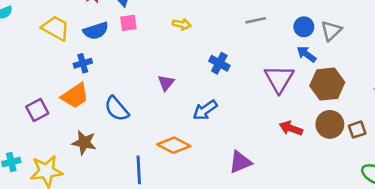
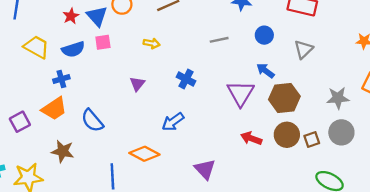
blue circle: (304, 27) -> (264, 35), moved
gray triangle: (331, 31) -> (303, 49), moved
purple triangle: (166, 83) -> (137, 84), moved
purple triangle: (240, 162) -> (205, 169), turned -50

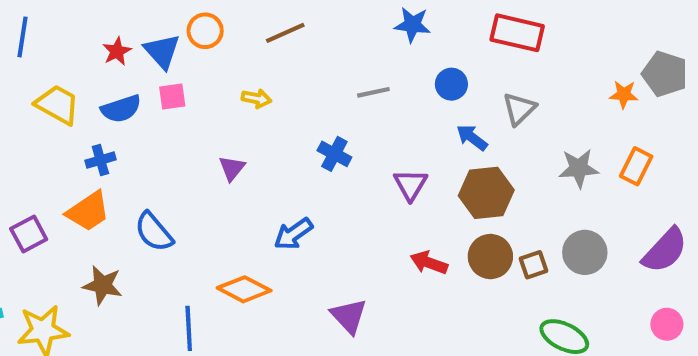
blue arrow: (265, 71) -> (472, 137), moved
blue cross: (186, 79) -> (334, 154), moved
purple triangle: (241, 93) -> (410, 185), size x0.7
gray star: (338, 98) -> (579, 168), moved

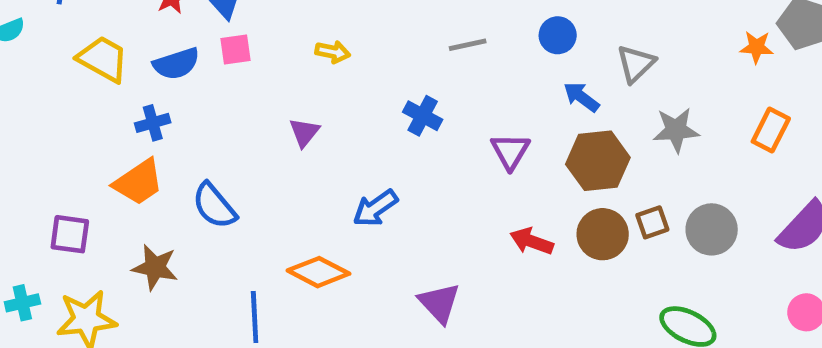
gray star: (579, 168) -> (676, 130), moved
purple square: (29, 234) -> (70, 234), moved, turned 36
brown square: (533, 265) -> (652, 222), moved

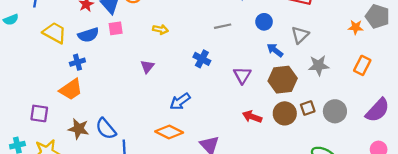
blue semicircle: (214, 206) -> (106, 129), moved
orange diamond: (318, 272) -> (169, 132), moved

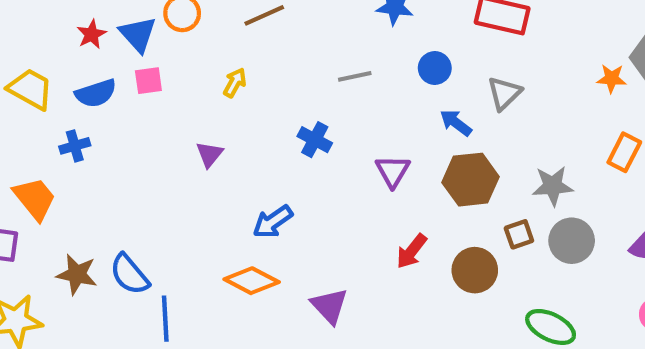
yellow arrow: (160, 29) -> (235, 83), turned -72
gray star: (319, 65) -> (553, 186), moved
orange trapezoid: (71, 89) -> (35, 199), moved, turned -95
brown circle: (285, 113) -> (475, 270), moved
red arrow: (252, 117) -> (412, 251), turned -72

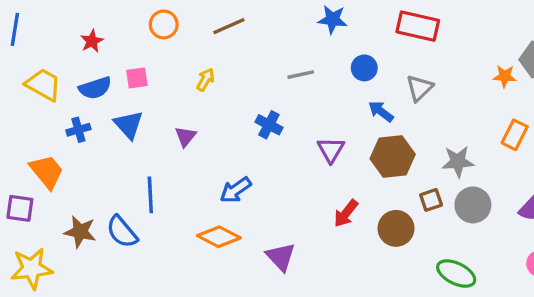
blue triangle: (138, 34) -> (129, 125), moved
blue line: (165, 319) -> (150, 195), moved

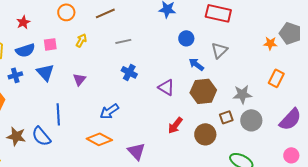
gray line: (301, 75) -> (123, 41), moved
yellow arrow: (205, 80) -> (81, 40), moved
purple triangle: (331, 150) -> (166, 87), turned -30

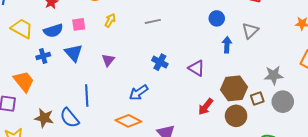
blue arrow: (196, 64) -> (227, 45), turned 56
blue cross: (129, 72) -> (160, 62), moved
brown hexagon: (203, 91) -> (234, 88), moved

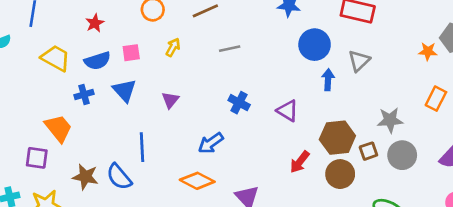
blue circle: (217, 18) -> (315, 45), size x1.5

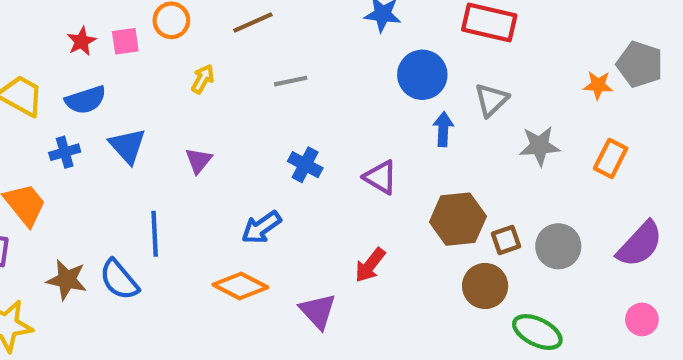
pink square: (131, 53) -> (125, 41), moved
gray star: (390, 120) -> (539, 146), moved
red arrow: (300, 162) -> (370, 265), moved
brown circle: (340, 174) -> (485, 286), moved

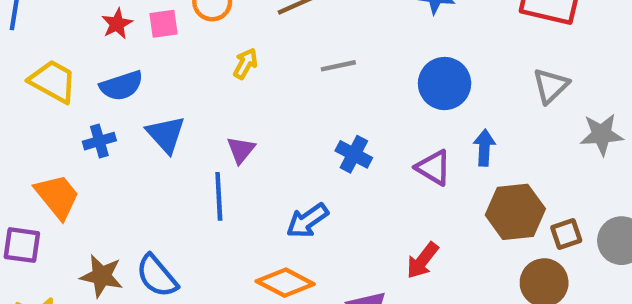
blue circle: (422, 75) -> (445, 83), moved
blue arrow: (443, 129) -> (484, 148), moved
blue line: (155, 234) -> (219, 196), moved

